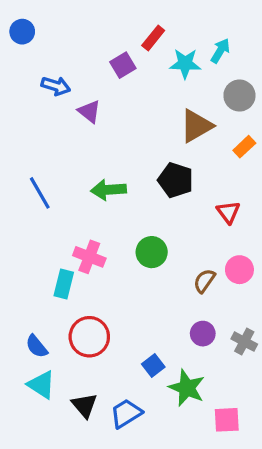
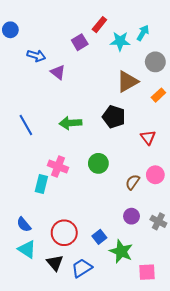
blue circle: (22, 32) -> (10, 30), moved
red circle: (89, 337) -> (64, 233), moved

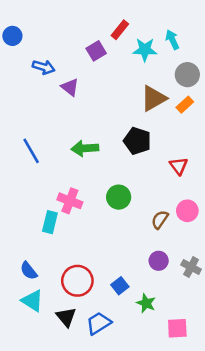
cyan arrow: (143, 33) -> (172, 40), turned -56
orange rectangle: (158, 95) -> (185, 105), moved
green star: (121, 251) -> (146, 303), size x0.7

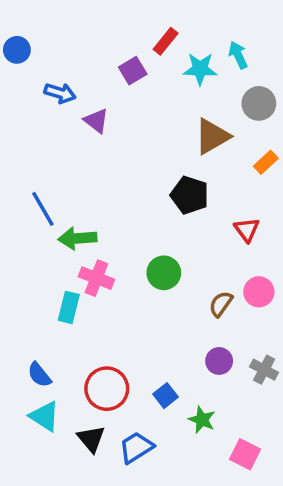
orange rectangle: (185, 105) -> (266, 162), moved
green arrow: (85, 148) -> (77, 238), moved
pink square: (177, 328) -> (245, 454), turned 30

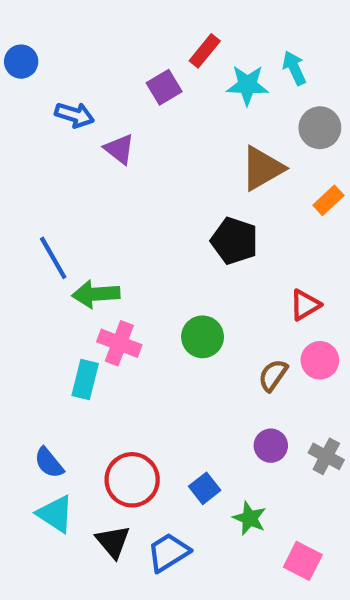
red triangle: (247, 230) -> (305, 305), moved, turned 36

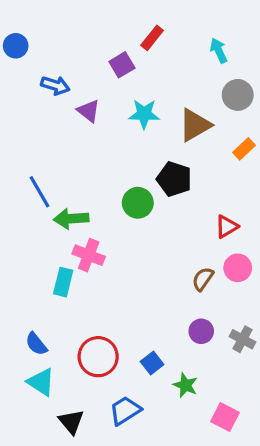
cyan star: (247, 85) -> (144, 114), moved
green circle: (203, 337) -> (138, 203), moved
black triangle: (113, 542) -> (71, 422), moved

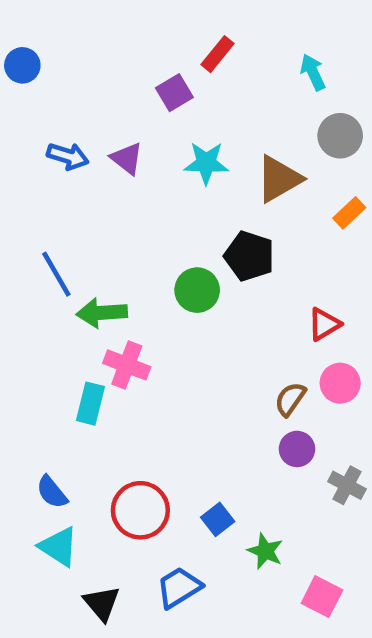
blue arrow: (55, 85) -> (68, 156), moved
purple circle: (201, 331) -> (297, 449), moved

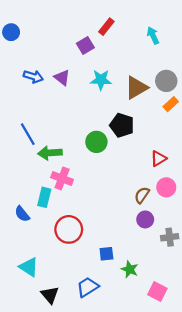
gray circle: (340, 136) -> (166, 81), moved
gray cross: (347, 485) -> (170, 237), turned -35
blue semicircle: (52, 492) -> (22, 214), moved
red circle: (140, 510) -> (69, 229), moved
blue square: (218, 519) -> (106, 254), turned 32

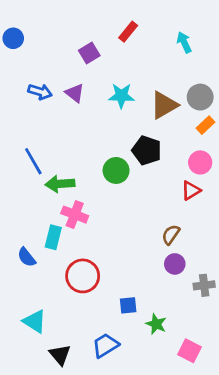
purple square: (85, 45) -> (89, 53), moved
pink circle: (166, 187) -> (200, 162), moved

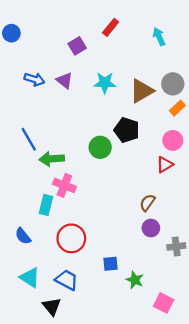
blue semicircle: (27, 257) -> (23, 236), moved
blue trapezoid: (105, 345) -> (67, 280), moved, turned 60

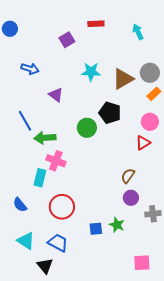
red rectangle: (111, 27) -> (96, 24), turned 49
purple triangle: (64, 80) -> (56, 95), moved
green star: (135, 280) -> (117, 225), moved
pink square: (164, 303) -> (142, 263), turned -30

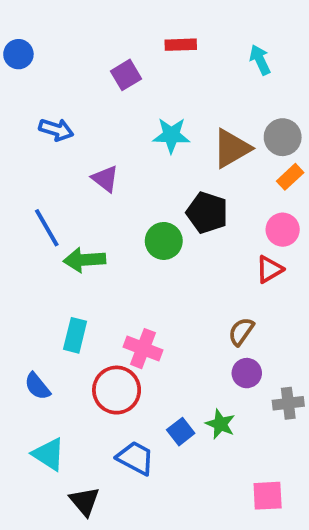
pink cross: (56, 161) -> (143, 349), moved
blue square: (96, 229) -> (181, 432), turned -32
blue trapezoid: (58, 243) -> (135, 458), moved

